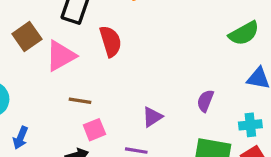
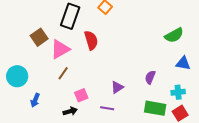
brown line: (80, 101) -> (63, 73), moved, turned -64

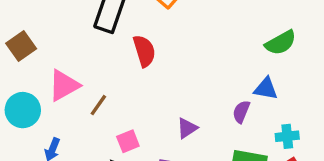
brown square: (39, 37) -> (21, 46), moved
pink triangle: (60, 49) -> (64, 85), moved
blue triangle: (183, 63) -> (266, 89), moved

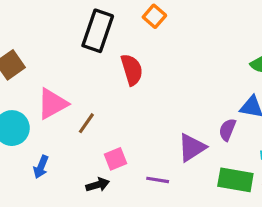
purple triangle: (187, 128) -> (192, 147), moved, size x1.4

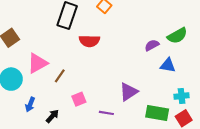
red semicircle: (132, 70) -> (89, 41), turned 108
purple semicircle: (227, 130) -> (152, 45), moved, turned 40
black arrow: (98, 185) -> (52, 116), moved, turned -32

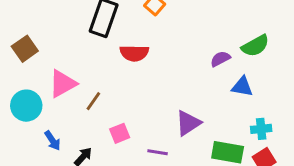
blue arrow: (30, 104) -> (53, 141), turned -56

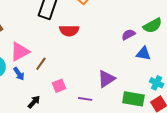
cyan cross: (261, 129) -> (157, 83), turned 32
blue arrow: (53, 141) -> (19, 74), moved

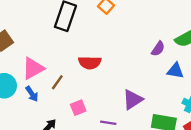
red semicircle: (69, 31) -> (90, 63), moved
purple semicircle: (128, 35) -> (158, 49), turned 152

